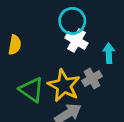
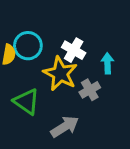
cyan circle: (72, 21) -> (28, 46), moved
yellow star: (64, 86) -> (60, 74), moved

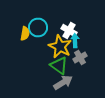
cyan arrow: (107, 63) -> (75, 40), moved
green triangle: (26, 102) -> (59, 66), moved

